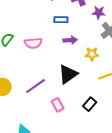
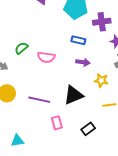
purple line: (36, 86) -> (39, 100), turned 35

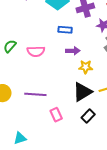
yellow star: (101, 80) -> (86, 67), moved
black triangle: (73, 95) -> (82, 92), moved

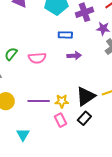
yellow star: (86, 67) -> (62, 101), moved
black rectangle: (88, 116) -> (84, 118), moved
cyan triangle: (20, 138) -> (23, 135), moved, turned -40

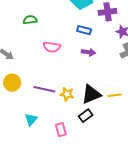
green semicircle: (11, 54) -> (30, 20), moved, turned 32
pink rectangle: (60, 120) -> (61, 130), moved
cyan triangle: (23, 135) -> (31, 119), moved

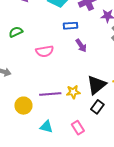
purple arrow: (88, 52) -> (81, 45), turned 64
yellow circle: (12, 83) -> (23, 106), moved
cyan triangle: (31, 119) -> (46, 127), turned -40

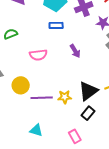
blue rectangle: (70, 26) -> (56, 25), moved
yellow circle: (23, 106) -> (21, 85), moved
pink rectangle: (78, 128) -> (75, 136), moved

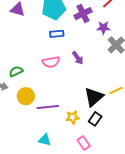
green semicircle: (11, 34) -> (16, 71), moved
pink semicircle: (38, 55) -> (51, 62), moved
yellow star: (65, 97) -> (73, 117), moved

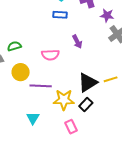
pink semicircle: (51, 62) -> (50, 55), moved
yellow star: (73, 117) -> (64, 100), size x1.5
cyan triangle: (45, 140) -> (33, 118), turned 40

